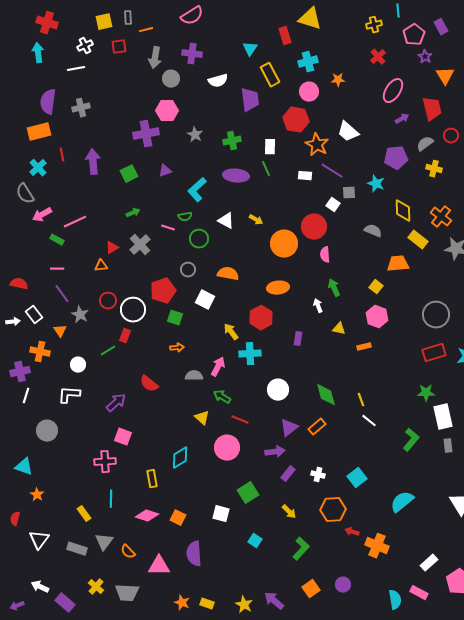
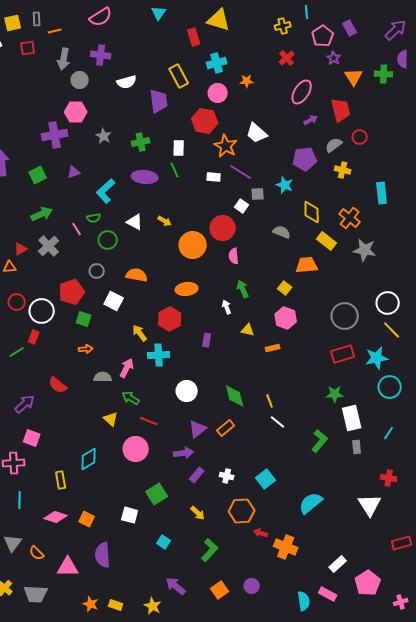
cyan triangle: (250, 49) -> (159, 13), moved
green arrow: (133, 213) -> (42, 214), size x1.5
pink line: (168, 228) -> (77, 229), turned 40
purple arrow: (274, 601) -> (176, 586), moved

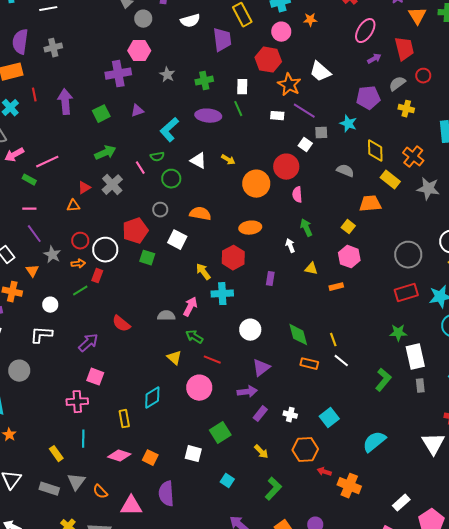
orange arrow: (86, 349) -> (78, 264), moved
orange rectangle: (226, 428) -> (309, 364), moved, turned 54

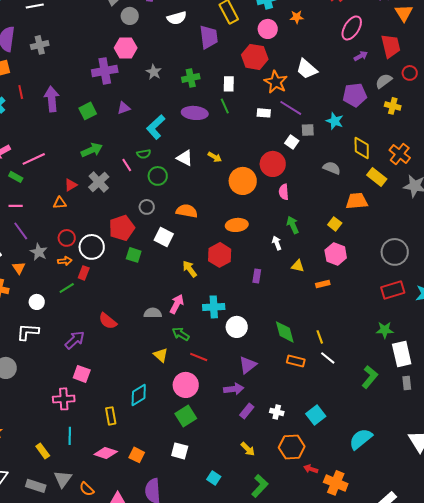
cyan cross: (222, 294) -> (214, 307), moved
green square: (220, 433) -> (186, 416), moved

